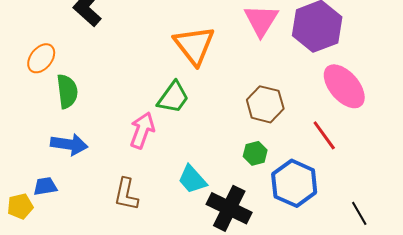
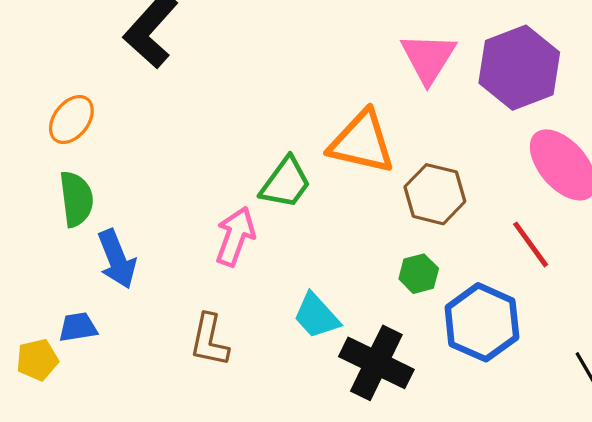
orange triangle: (194, 45) -> (362, 142), moved, turned -39
green semicircle: (67, 91) -> (76, 199), moved
blue arrow: (69, 144) -> (117, 259), turned 60

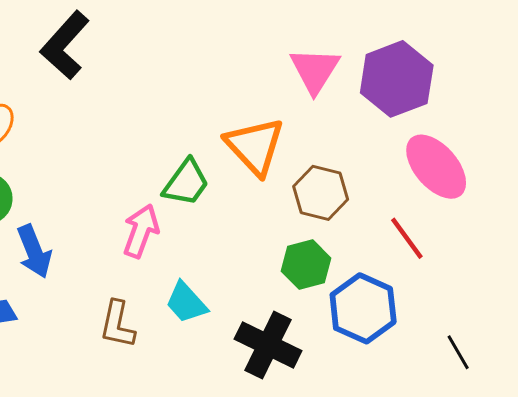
orange triangle: (362, 142) -> (255, 146), turned 34
green hexagon: (419, 274) -> (306, 265), size x1.4
cyan trapezoid: (316, 316) -> (186, 303), moved

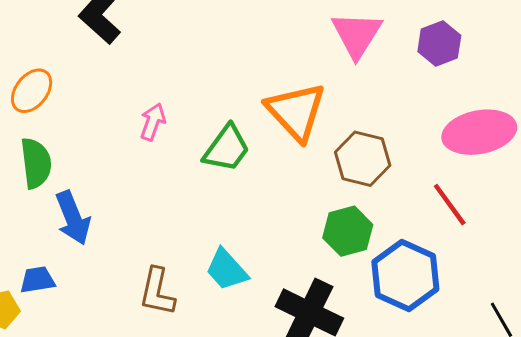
purple hexagon: (397, 79) -> (439, 43), size x0.6
pink ellipse: (436, 167) -> (479, 132), turned -60
pink arrow: (141, 231) -> (153, 122), moved, size x0.7

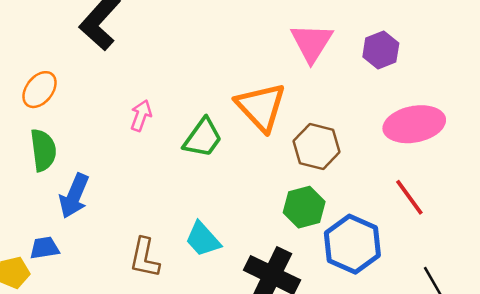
red line: (450, 205) -> (409, 197), moved
blue arrow: (73, 218) -> (74, 196), turned 45

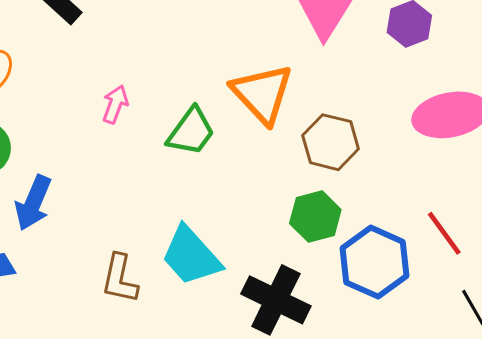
red line: (409, 197) -> (444, 233), moved
cyan trapezoid: (203, 239) -> (191, 256), size x1.4

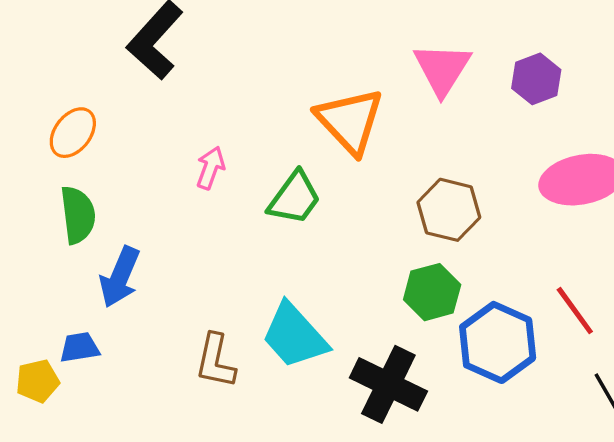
orange triangle: (262, 94) -> (350, 121), moved

